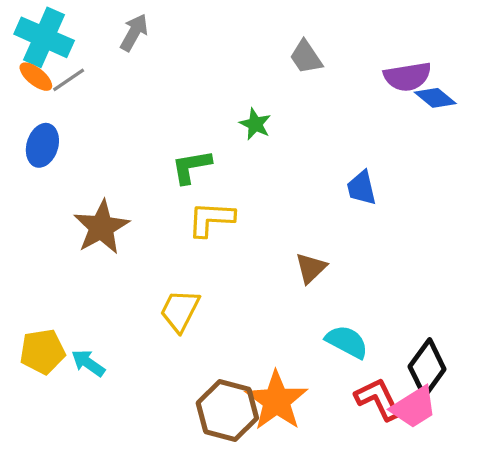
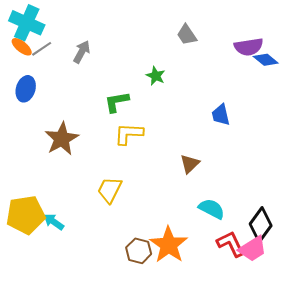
gray arrow: (134, 32) -> (82, 52), moved
yellow pentagon: (42, 352) -> (26, 215), size x1.4
brown hexagon: (227, 410) -> (139, 251), size x0.7

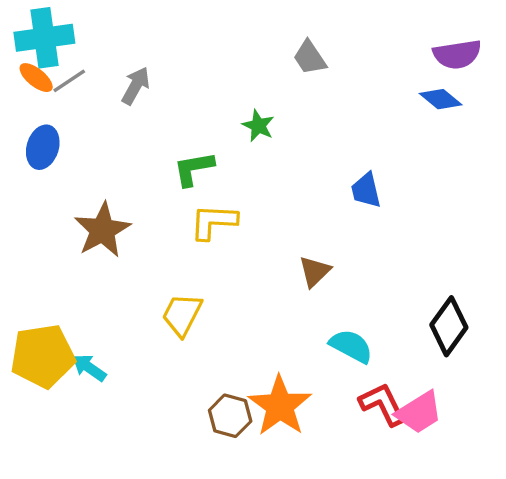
cyan cross: (27, 23) -> (44, 38), turned -32
purple semicircle: (249, 47) -> (457, 54), moved
black diamond: (261, 225) -> (449, 326), moved

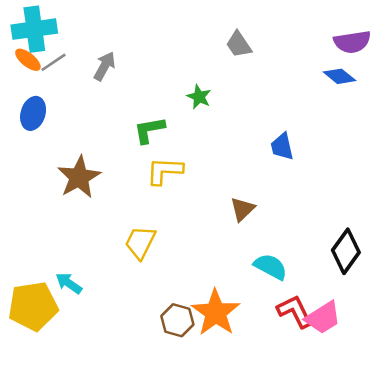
yellow pentagon: (43, 356) -> (33, 306), moved

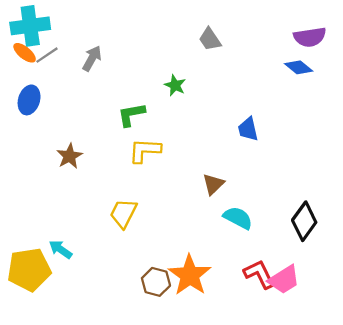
brown star: (79, 177) -> (69, 156), size x0.7
cyan semicircle: (271, 267) -> (238, 218), moved

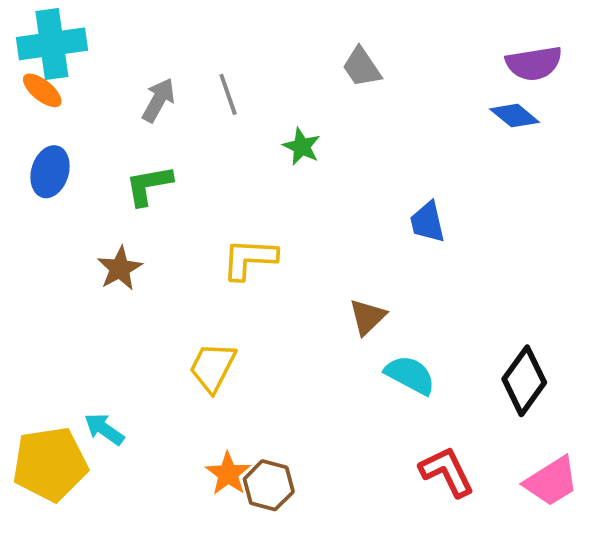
gray line: (47, 55) -> (228, 94), moved, turned -75
green L-shape: (131, 115) -> (149, 185), moved
orange star: (190, 275) -> (228, 474), moved, size x0.6
pink trapezoid: (284, 280) -> (551, 481), moved

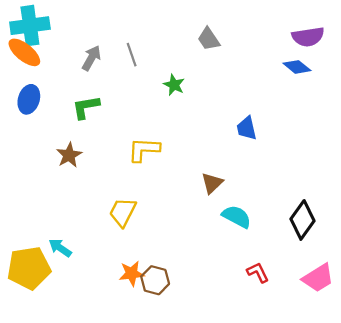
orange ellipse: (42, 90) -> (24, 52), size x1.4
red L-shape: (447, 472) -> (258, 272), size x0.7
orange star: (228, 474) -> (132, 274), turned 30

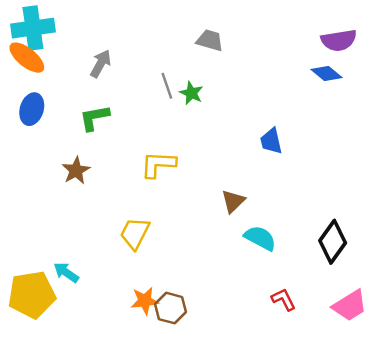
gray trapezoid: (209, 39) -> (210, 40), moved, turned 140
gray line: (132, 55) -> (167, 86), moved

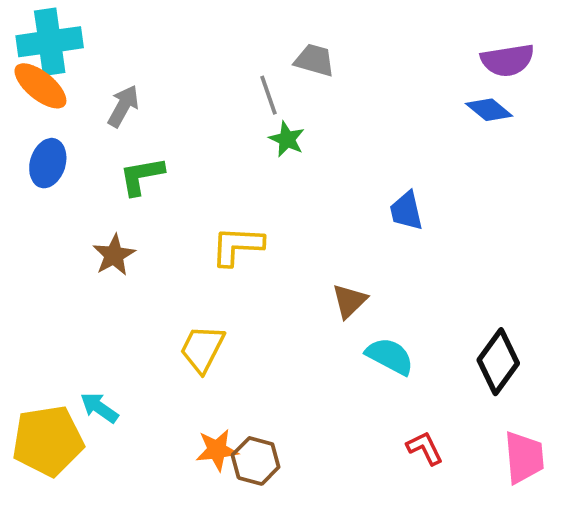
gray arrow: (101, 64) -> (123, 106), moved
gray line: (167, 86) -> (268, 95), moved
pink trapezoid: (350, 306) -> (524, 457), turned -63

